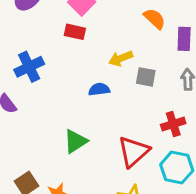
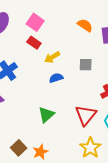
red rectangle: (75, 32) -> (34, 43), turned 32
yellow arrow: (121, 58) -> (52, 57), moved

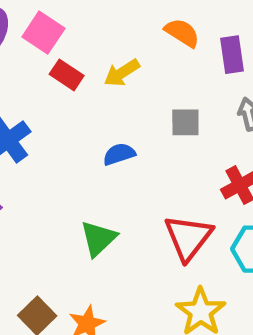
pink square: (35, 22) -> (43, 33), moved
yellow arrow: (52, 57) -> (122, 73), moved

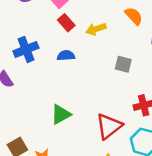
blue semicircle: (119, 154) -> (66, 55), moved

